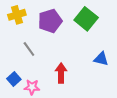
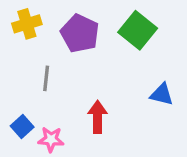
purple pentagon: (50, 21) -> (80, 33), turned -30
gray line: (29, 49) -> (46, 78), turned 42

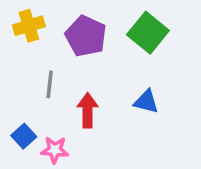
blue triangle: (162, 94) -> (146, 102), moved
red arrow: (98, 117) -> (88, 110), moved

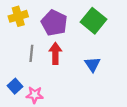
blue triangle: (146, 102) -> (92, 64), turned 42
red arrow: (88, 110) -> (55, 53), moved

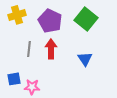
blue square: (15, 86) -> (14, 79), turned 32

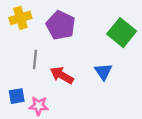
green square: (86, 19) -> (122, 33), moved
red arrow: (51, 49) -> (62, 75), moved, turned -60

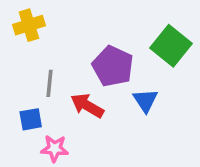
purple pentagon: (61, 25) -> (113, 66), moved
blue square: (17, 96) -> (31, 119), moved

